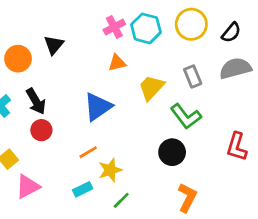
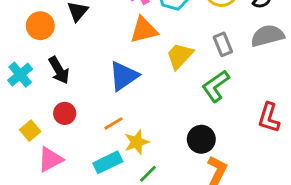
orange triangle: (117, 63) -> (144, 30), size x1.5
green L-shape: (186, 116) -> (216, 86), turned 92
red circle: (41, 130) -> (65, 113), moved
black circle: (172, 152) -> (201, 139), moved
cyan rectangle: (83, 189) -> (108, 162), size x1.4

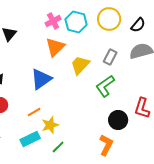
orange triangle: (144, 30) -> (55, 47), turned -30
gray rectangle: (223, 44) -> (110, 57), turned 49
black circle: (201, 139) -> (118, 120), moved

